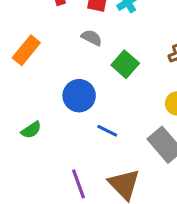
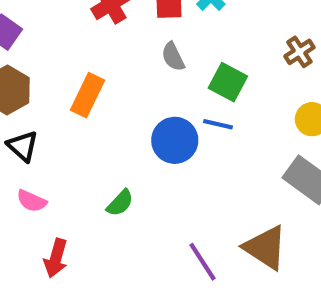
gray semicircle: (92, 38) -> (173, 57), turned -130
blue line: (107, 131) -> (218, 124), moved

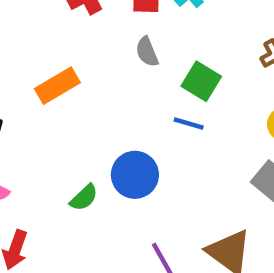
orange rectangle: (87, 95) -> (57, 86), turned 30
blue circle: (175, 140) -> (135, 175), moved

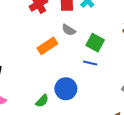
gray semicircle: (147, 52) -> (69, 30), turned -32
orange rectangle: (57, 86) -> (47, 46), moved

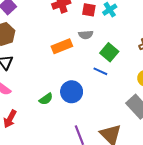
gray semicircle: (69, 30) -> (86, 35), turned -48

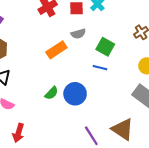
green semicircle: (46, 99) -> (51, 93), moved

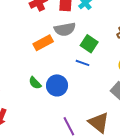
gray semicircle: (78, 34) -> (65, 29), size x1.5
green semicircle: (51, 93) -> (35, 83), turned 88

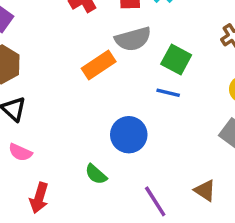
green semicircle: (35, 83) -> (96, 174), moved
brown triangle: (99, 123) -> (205, 191), size x0.6

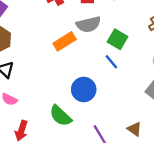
blue line: (168, 93) -> (111, 62), turned 35
green semicircle: (96, 174) -> (61, 116), size x1.5

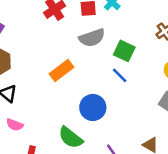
orange rectangle: (65, 41) -> (61, 70), moved

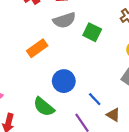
blue line: (120, 75) -> (95, 99), moved

